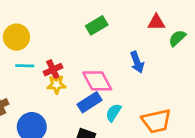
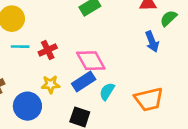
blue arrow: (137, 62) -> (152, 41), moved
yellow star: (56, 85) -> (51, 84), moved

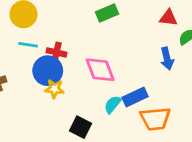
red cross: (48, 50) -> (56, 52), turned 30
blue rectangle: (84, 81) -> (135, 97), moved
blue circle: (27, 106) -> (48, 71), moved

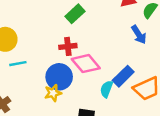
red cross: (56, 52) -> (68, 46), moved
blue circle: (48, 71) -> (59, 77), moved

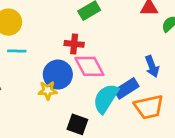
blue arrow: (139, 35) -> (152, 66), moved
cyan semicircle: (106, 89) -> (106, 98), size x1.6

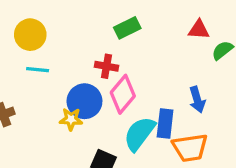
pink diamond: (89, 66) -> (123, 94), turned 64
blue rectangle: (127, 88) -> (165, 124), turned -55

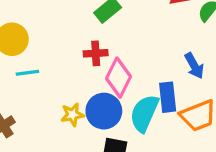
blue circle: (84, 101) -> (104, 111), moved

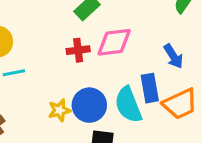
pink diamond: (118, 78) -> (114, 42), moved, turned 60
cyan semicircle: (144, 113) -> (128, 105), turned -42

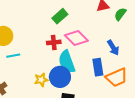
pink diamond: (114, 42) -> (76, 38), turned 50
cyan semicircle: (128, 105) -> (67, 62), moved

